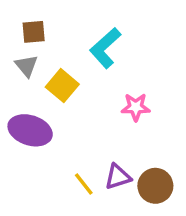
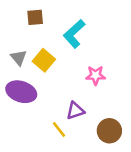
brown square: (34, 32) -> (35, 17), moved
gray triangle: (27, 66) -> (19, 58), moved
purple triangle: (118, 177) -> (75, 111), moved

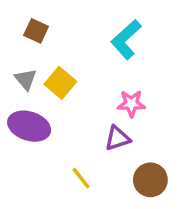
brown square: (35, 17) -> (36, 31), moved, turned 30
cyan L-shape: (74, 34) -> (126, 39), moved
purple triangle: (75, 111) -> (117, 138), moved

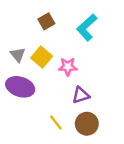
brown square: (36, 31) -> (46, 21), moved, turned 35
pink star: (131, 104) -> (68, 67), moved
brown circle: (150, 180) -> (87, 124), moved

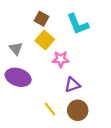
brown square: (46, 21) -> (42, 19), turned -32
cyan L-shape: (87, 27) -> (78, 24), turned -70
yellow square: (42, 57) -> (45, 40), moved

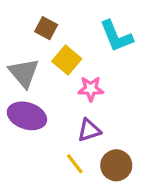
brown square: (42, 19) -> (46, 28), moved
gray triangle: (16, 49) -> (24, 73), size x1.5
purple triangle: (72, 85) -> (89, 130), moved

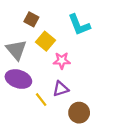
yellow line: (75, 164) -> (41, 100), moved

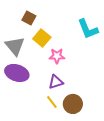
cyan L-shape: (79, 25) -> (88, 29), moved
yellow line: (41, 100) -> (52, 102), moved

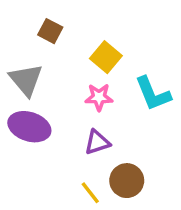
cyan L-shape: (88, 29) -> (153, 94), moved
yellow square: (42, 38) -> (106, 57), moved
yellow line: (52, 102) -> (90, 193), moved

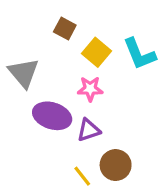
brown square: (50, 31) -> (65, 28), moved
cyan L-shape: (153, 94) -> (139, 54), moved
purple ellipse: (29, 127) -> (52, 116), moved

